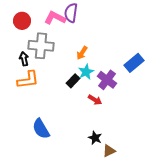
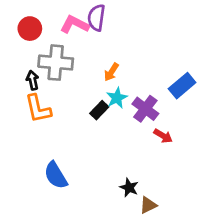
orange L-shape: (28, 80) -> (38, 109), turned 85
red arrow: (95, 100) -> (163, 136), moved

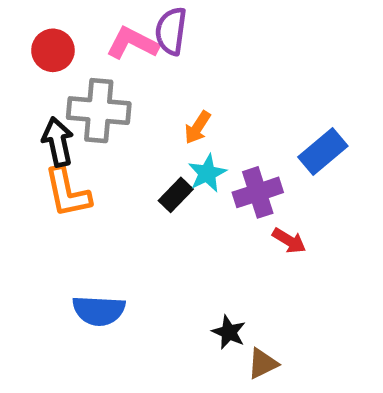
black arrow: (33, 80) -> (58, 142), size x1.4
purple cross: (145, 109) -> (258, 192), turned 35
blue semicircle: (56, 175) -> (99, 311), turned -56

